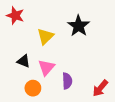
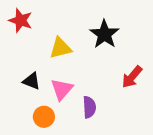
yellow triangle: (45, 36) -> (60, 48), turned 30
red arrow: (100, 88) -> (132, 77), moved

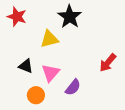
black star: (104, 34) -> (70, 17), moved
purple semicircle: (89, 107) -> (73, 87), turned 42

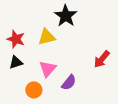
red star: (17, 17) -> (16, 39), moved
black triangle: (26, 66) -> (16, 62), moved, turned -40

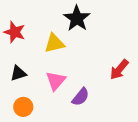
red star: (16, 39) -> (15, 32), moved
orange circle: (34, 90) -> (23, 107), moved

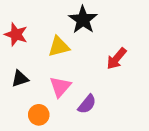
red arrow: (119, 70) -> (116, 59), moved
orange circle: (23, 107) -> (39, 115), moved

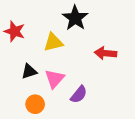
red arrow: (116, 59) -> (106, 53), turned 55
black triangle: (20, 79) -> (29, 71), moved

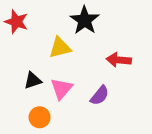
red star: (14, 31) -> (16, 22), moved
purple semicircle: (79, 94) -> (100, 95), moved

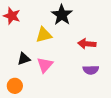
purple semicircle: (100, 95) -> (91, 70), moved, turned 49
orange circle: (40, 117) -> (15, 86), moved

